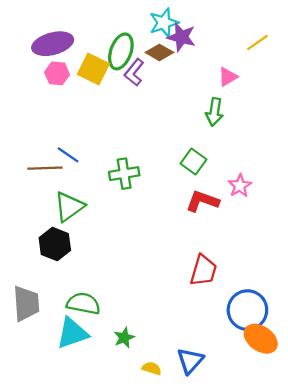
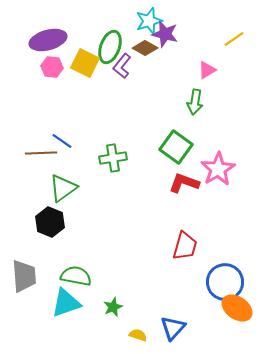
green square: (194, 161) -> (176, 147), size x1.4
pink star: (240, 186) -> (218, 169), size x1.6

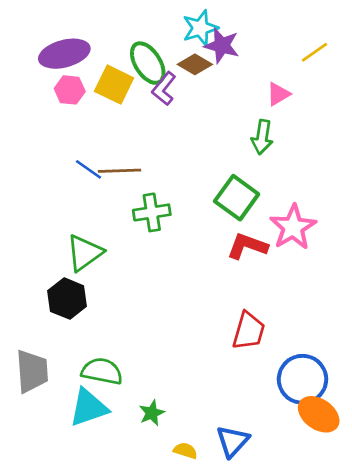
green ellipse: (110, 47) -> (148, 63), turned -52
blue line: (62, 141) -> (89, 169), moved
brown line: (41, 153) -> (119, 171), moved

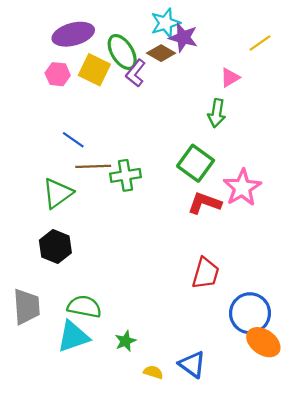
purple ellipse: (64, 54) -> (73, 34), moved
brown line: (119, 171) -> (93, 166), moved
green triangle: (84, 253) -> (58, 193), moved
blue triangle: (233, 441) -> (192, 364), turned -36

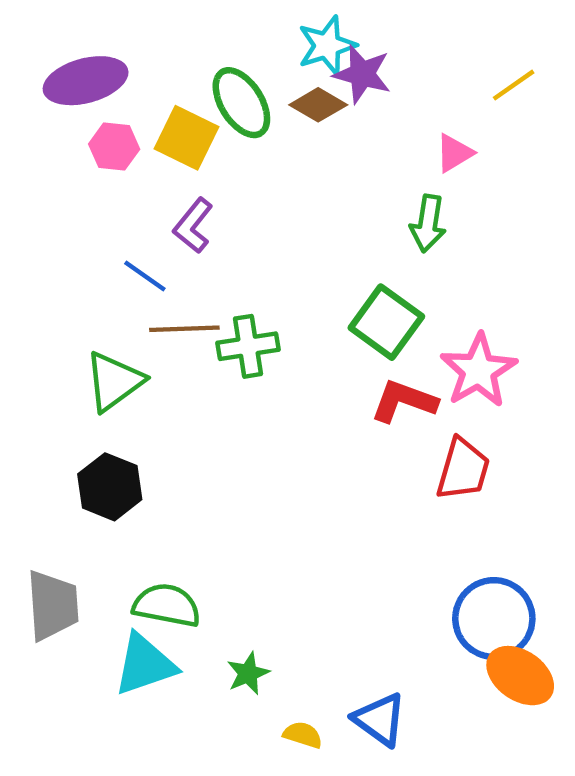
purple ellipse: (73, 34) -> (86, 81), moved
purple L-shape: (135, 73) -> (193, 226), moved
red trapezoid: (206, 273) -> (463, 469), moved

